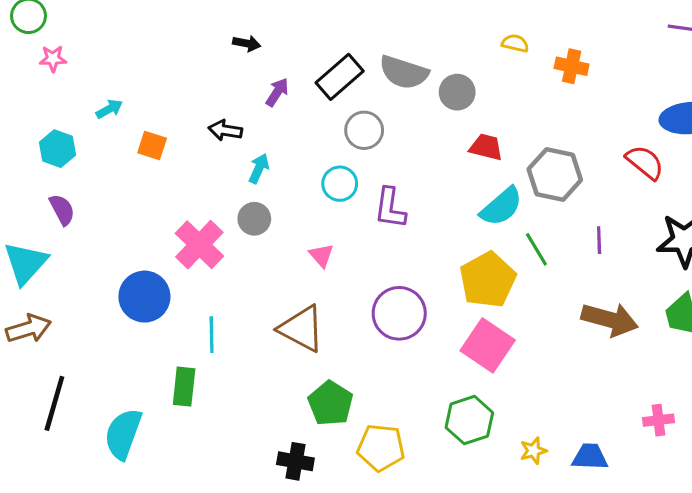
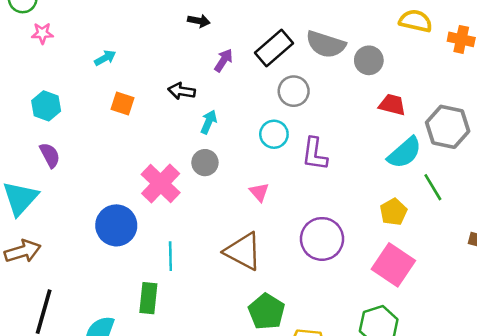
yellow semicircle: (515, 43) -> (416, 21), size x1.5
cyan arrow: (109, 109) -> (105, 58), moved
yellow pentagon: (488, 280) -> (393, 212), size x0.6

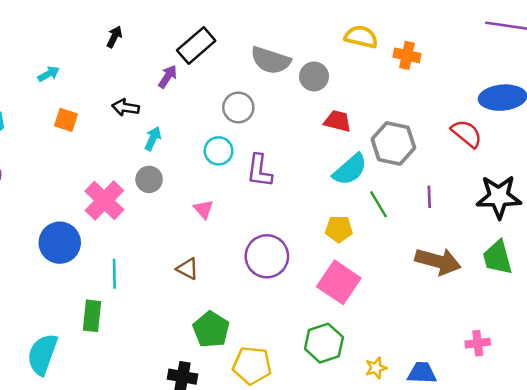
black arrow: (199, 21) -> (114, 37), moved, turned -75
black rectangle: (274, 48) -> (196, 45), moved
yellow pentagon: (393, 212) -> (339, 229), turned 30
brown triangle: (243, 251) -> (188, 269), size x0.6

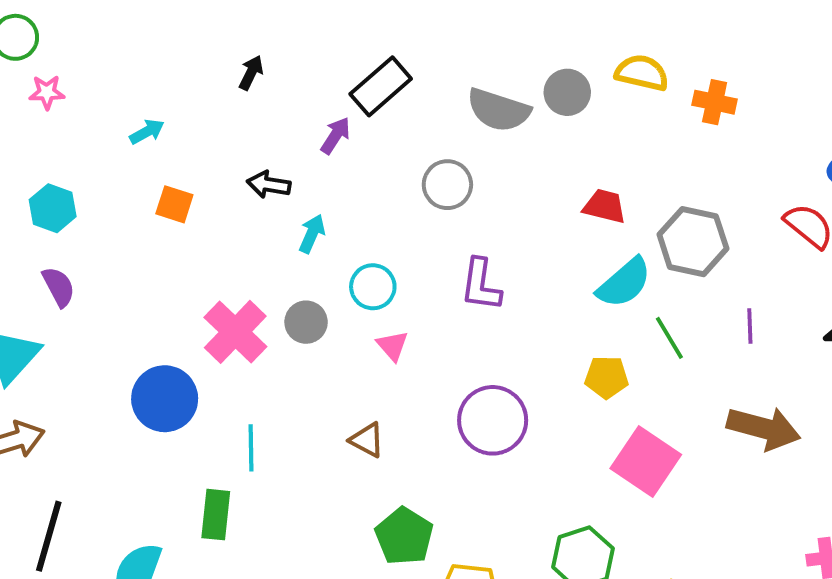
gray circle: (314, 76) -> (567, 92), moved
cyan circle: (219, 151) -> (373, 287), moved
gray circle: (149, 179) -> (306, 322), moved
pink square: (339, 282) -> (646, 462), moved

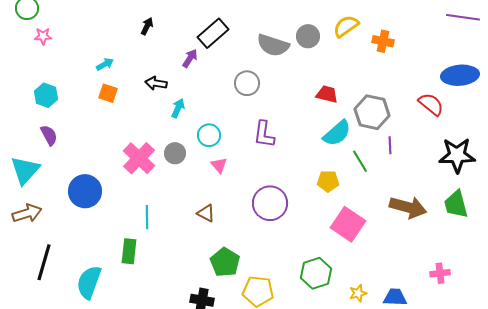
yellow semicircle: (642, 73) -> (346, 26), turned -48
cyan arrow: (147, 132) -> (105, 64), moved
purple line: (750, 326) -> (390, 145), moved
blue circle: (165, 399) -> (85, 191), moved

